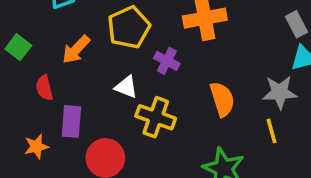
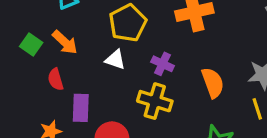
orange arrow: (76, 49) -> (65, 42), moved, turned -88
purple cross: (167, 61) -> (163, 64), moved
white triangle: (126, 87) -> (115, 60), moved

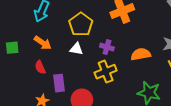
green square: (31, 45) -> (12, 48), moved, turned -32
orange semicircle: (213, 83) -> (141, 54), turned -72
yellow cross: (155, 101) -> (106, 72), turned -30

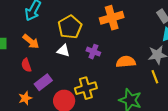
yellow cross: (106, 72) -> (86, 88), moved
purple rectangle: (59, 83) -> (43, 82), turned 54

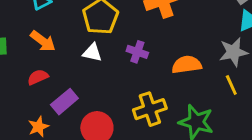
red semicircle: (26, 65) -> (38, 77), turned 88
yellow cross: (86, 88) -> (150, 109), moved

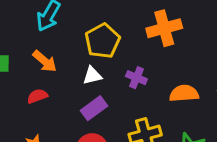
white triangle: (92, 53) -> (92, 76), turned -30
purple rectangle: (64, 102) -> (94, 108), moved

